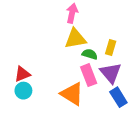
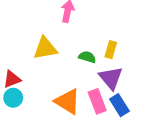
yellow triangle: (75, 39) -> (45, 48), moved
pink rectangle: (89, 75) -> (97, 101), moved

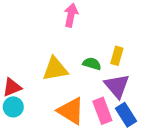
yellow triangle: (45, 48) -> (55, 69), moved

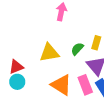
green semicircle: (92, 64) -> (77, 49), turned -64

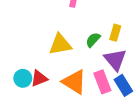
red triangle: (16, 67) -> (39, 78), moved

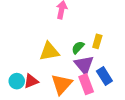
purple triangle: (115, 60) -> (84, 65), moved
orange triangle: (74, 82) -> (62, 84), turned 40
blue rectangle: (123, 85) -> (104, 76), moved

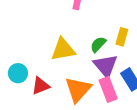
cyan circle: (17, 81) -> (18, 73), moved

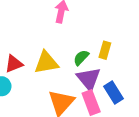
red triangle: (40, 86) -> (14, 64), moved

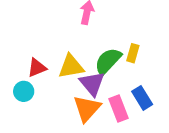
green semicircle: (81, 58) -> (108, 61), size x1.6
purple triangle: (89, 79) -> (92, 83), moved

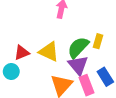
yellow triangle: (71, 66) -> (49, 52), turned 35
purple triangle: (92, 83) -> (78, 65), moved

